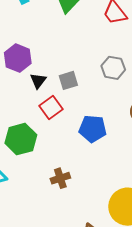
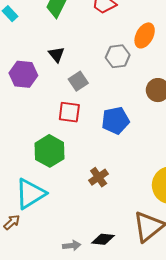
black triangle: (38, 81) -> (57, 54), moved
red square: (51, 108) -> (69, 112), turned -30

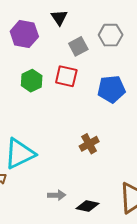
gray hexagon: (118, 56) -> (111, 35), moved
green hexagon: (50, 151) -> (32, 81), moved, size x0.7
gray arrow: (72, 246) -> (57, 195), moved

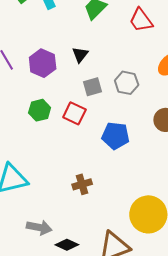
gray arrow: (57, 195) -> (39, 227), size x1.4

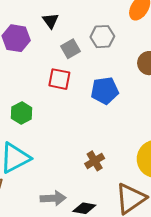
green hexagon: (40, 110) -> (22, 113), moved
brown cross: (82, 184) -> (95, 161), moved

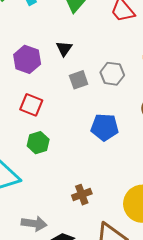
red square: (59, 79) -> (31, 105), moved
green hexagon: (22, 113) -> (38, 143), moved

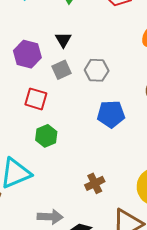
gray hexagon: (112, 74) -> (97, 70), moved
gray square: (79, 80) -> (62, 70), moved

